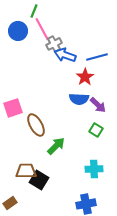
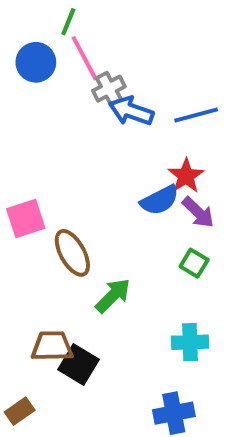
red star: (85, 77) -> (186, 176), moved
blue semicircle: (79, 99) -> (160, 200), turned -30

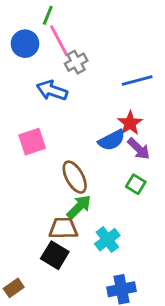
blue arrow: (131, 111) -> (52, 91), moved
pink square: (26, 218) -> (32, 142), moved
brown ellipse: (72, 253) -> (75, 177), moved
cyan cross: (190, 342) -> (107, 240), moved, turned -35
brown trapezoid: (52, 346) -> (63, 228), moved

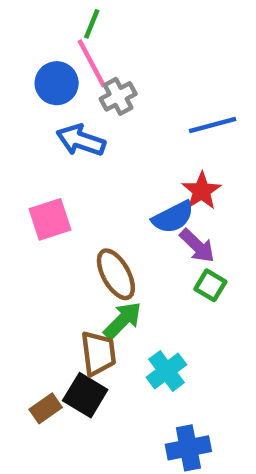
green line: (48, 15) -> (92, 24), moved
blue circle: (25, 44) -> (57, 83), moved
purple arrow: (139, 149) -> (197, 246), moved
brown trapezoid: (63, 228) -> (98, 353), turned 84
brown rectangle: (14, 288) -> (46, 408), moved

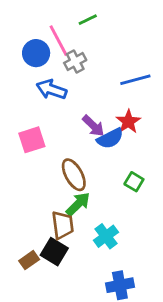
green line: (92, 24) -> (88, 20), moved, turned 42
purple arrow: (197, 246) -> (93, 126), moved

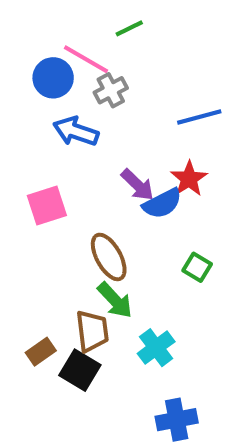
pink line: (58, 41) -> (86, 59), turned -32
green arrow: (78, 204) -> (115, 300), turned 92
brown rectangle: (29, 260) -> (41, 352), moved

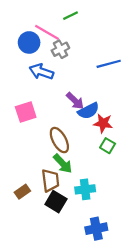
red star: (189, 179) -> (103, 123), moved, turned -30
cyan cross: (156, 348) -> (85, 189), turned 30
black square: (80, 370) -> (56, 202), moved

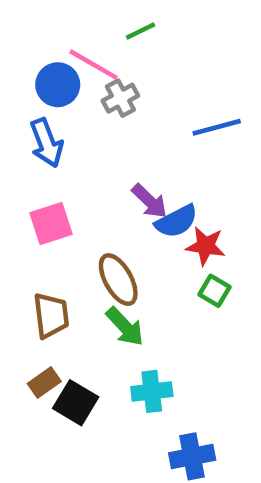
blue arrow: (41, 72) -> (47, 143), moved, turned -130
brown trapezoid: (50, 180) -> (51, 315), moved
cyan cross: (85, 189) -> (152, 391), moved
black square: (56, 202) -> (76, 403), moved

